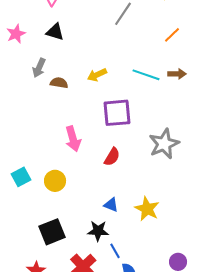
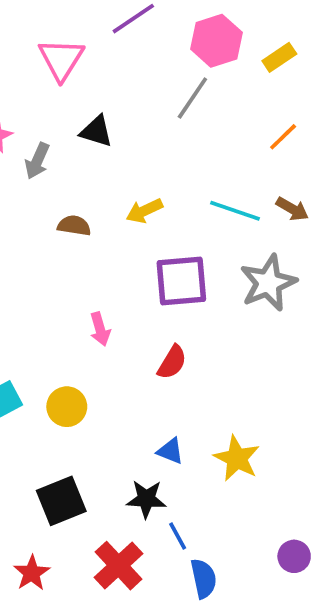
black triangle: (55, 32) -> (96, 131), moved
gray arrow: (39, 68) -> (37, 161), moved
brown arrow: (177, 74) -> (292, 209), turned 30
pink arrow: (73, 139) -> (100, 329), size x0.7
gray star: (164, 144) -> (268, 283), moved

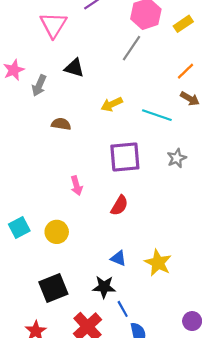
brown arrow: (292, 209) -> (190, 99), moved
yellow arrow: (144, 211) -> (112, 104), moved
gray star: (268, 283) -> (177, 158), size x0.6

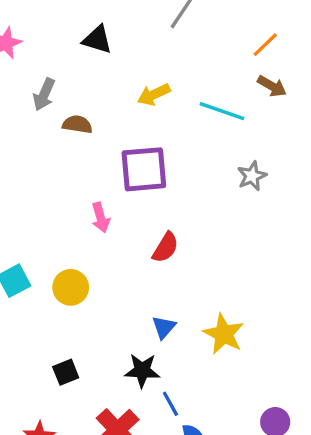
gray arrow: (39, 85) -> (44, 94), moved
purple square: (125, 157) -> (144, 169), moved
blue triangle: (118, 258) -> (164, 327), turned 49
black square: (53, 288) -> (66, 372), size x0.6

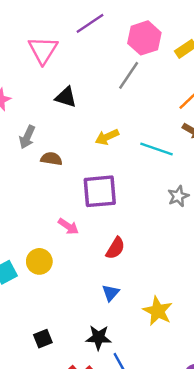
pink arrow: (101, 218) -> (68, 226), turned -40
yellow circle: (71, 287) -> (39, 261), moved
blue triangle: (164, 327) -> (111, 293), moved

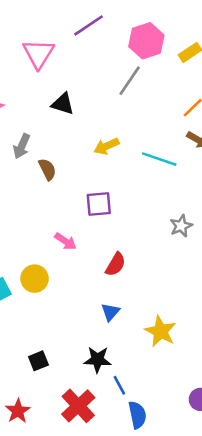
brown semicircle: (51, 159) -> (47, 169), turned 55
purple square: (100, 191) -> (99, 204), size x0.7
gray star: (178, 196) -> (181, 226), moved

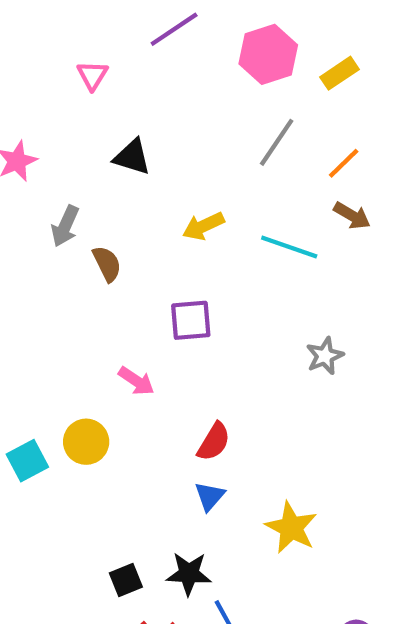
pink triangle: (38, 54) -> (92, 75), size x0.6
gray line: (130, 81) -> (277, 142), moved
red semicircle: (116, 264) -> (214, 442), moved
black square: (38, 361) -> (126, 580), moved

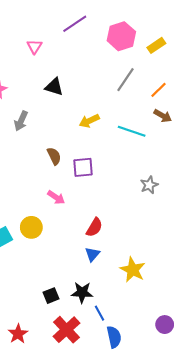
brown semicircle: (107, 264) -> (54, 156), moved

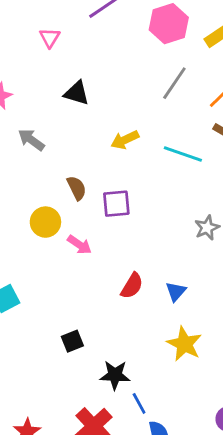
gray arrow: (21, 121) -> (31, 140), turned 102
yellow circle: (31, 227) -> (45, 222), moved
blue triangle: (92, 254) -> (176, 291), moved
black square: (51, 296) -> (72, 341), moved

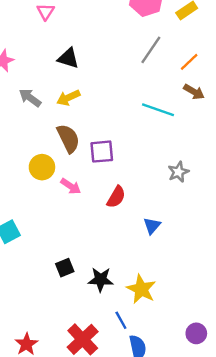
yellow arrow: (125, 140) -> (68, 98), moved
brown semicircle: (77, 188) -> (68, 138), size x1.4
red semicircle: (132, 286) -> (116, 197), moved
yellow star: (184, 344) -> (141, 289), moved
black star: (115, 375) -> (101, 280), moved

